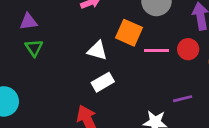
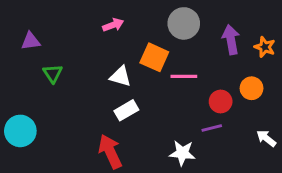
purple triangle: (29, 22) -> (31, 41), moved
red circle: (188, 49) -> (221, 101), moved

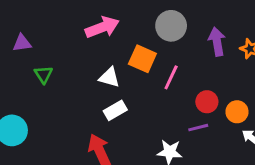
pink arrow: (113, 25) -> (102, 27), size x1.6
pink line: (184, 76) -> (171, 77), turned -65
orange circle: (252, 88) -> (237, 112), moved

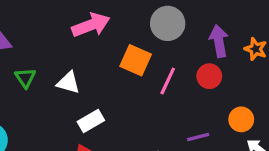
white triangle: (109, 77) -> (68, 83), moved
red circle: (207, 102) -> (209, 76), moved
white rectangle: (115, 110) -> (91, 121), moved

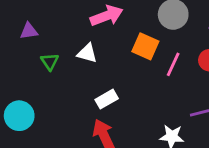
white triangle: (68, 83) -> (87, 53), moved

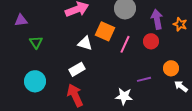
white triangle: (87, 53) -> (85, 43), moved
cyan circle: (19, 116) -> (35, 81), moved

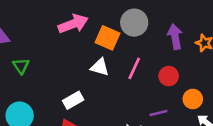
orange square: (105, 31) -> (107, 38), moved
red circle: (151, 41) -> (169, 76), moved
white triangle: (85, 43) -> (100, 67), moved

